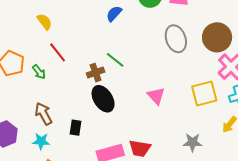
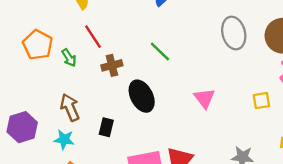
brown cross: (96, 73) -> (112, 65), moved
yellow square: (204, 94) -> (261, 101), size x0.6

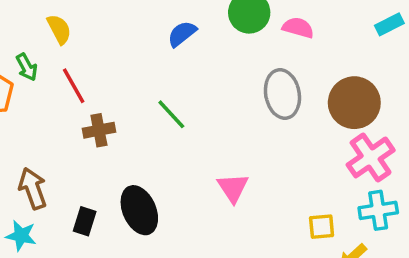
green arrow: (69, 58) -> (27, 67), moved
black ellipse: (142, 96) -> (139, 210), moved
yellow square: (261, 101) -> (322, 227), moved

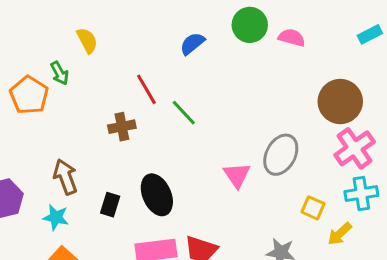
red line: (74, 86) -> (146, 89), moved
gray ellipse: (282, 94) -> (281, 155), moved, turned 39
yellow square: (322, 227) -> (313, 208), turned 30

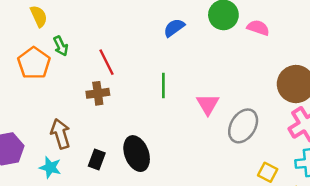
yellow semicircle: (87, 40) -> (39, 16), moved
red line: (146, 89) -> (107, 62), moved
green line: (184, 113) -> (163, 86), turned 40
brown cross: (122, 127) -> (98, 93), moved
pink triangle: (237, 175) -> (208, 104), moved

